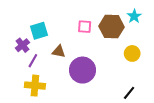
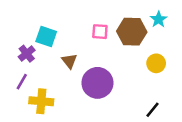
cyan square: (39, 31) -> (46, 36), turned 36
brown triangle: (59, 51) -> (69, 61), turned 40
purple line: (33, 61) -> (22, 82), moved

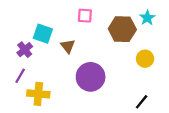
pink square: (100, 32) -> (85, 16), moved
brown triangle: (69, 61) -> (68, 46), moved

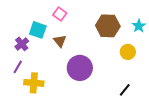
pink square: (85, 16) -> (60, 14), moved, turned 32
cyan star: (147, 18) -> (139, 26), moved

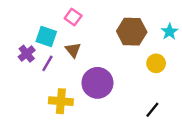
purple line: (18, 67) -> (47, 63), moved
yellow cross: (34, 83) -> (61, 101), moved

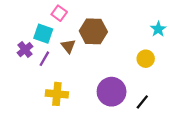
pink square: (73, 17) -> (59, 13), moved
brown hexagon: (132, 32) -> (93, 31), moved
purple circle: (97, 83) -> (112, 92), moved

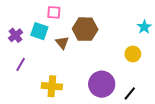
pink square: (59, 13) -> (54, 12), turned -32
purple cross: (25, 50) -> (16, 35), moved
purple line: (44, 59) -> (21, 64), moved

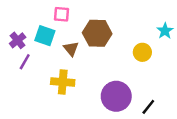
yellow circle: (133, 54) -> (142, 52), moved
purple line: (21, 64) -> (25, 62), moved
yellow cross: (52, 86) -> (63, 82), moved

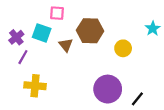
yellow circle: (142, 52) -> (123, 48), moved
yellow cross: (63, 82) -> (35, 86), moved

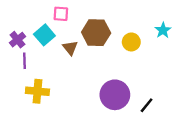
cyan square: (42, 33) -> (44, 35), turned 30
yellow circle: (123, 48) -> (131, 42), moved
purple line: (23, 57) -> (24, 61), turned -32

